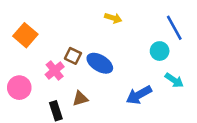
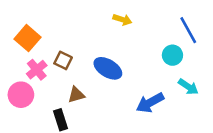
brown square: (73, 56) -> (63, 60), moved
pink cross: (55, 71) -> (37, 70), moved
brown triangle: (80, 99) -> (76, 95), moved

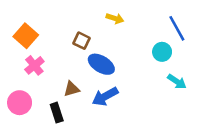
brown square: (63, 60) -> (81, 41), moved
pink circle: (21, 95) -> (20, 103), moved
blue arrow: (150, 103) -> (105, 96), moved

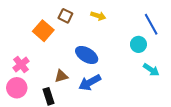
orange square: (26, 36) -> (43, 31), moved
brown square: (81, 41) -> (65, 16), moved
pink cross: (34, 65) -> (21, 65), moved

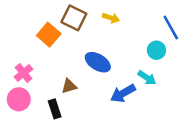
brown square: (65, 16) -> (74, 18), size x1.5
cyan arrow: (151, 70) -> (147, 78), moved
blue arrow: (90, 82) -> (123, 93), moved

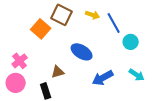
blue line: (171, 27) -> (114, 23), moved
cyan arrow: (147, 78) -> (137, 75), moved

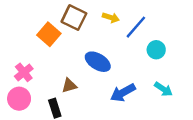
blue line: (114, 23) -> (136, 27), turned 70

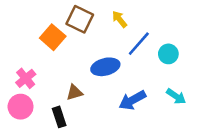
yellow arrow: (111, 18) -> (120, 19), turned -147
blue line: (136, 27) -> (139, 44), moved
blue ellipse: (98, 62) -> (105, 67), turned -45

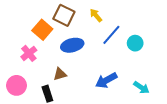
blue ellipse: (105, 67) -> (72, 45), moved
pink cross: (26, 78) -> (29, 53), moved
cyan arrow: (176, 96) -> (141, 87), moved

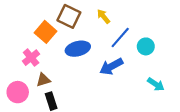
brown triangle: (60, 74) -> (43, 80), moved
blue arrow: (106, 80) -> (111, 66), moved
cyan arrow: (141, 87) -> (156, 84), moved

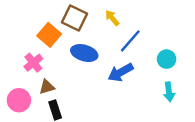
cyan circle: (146, 46) -> (167, 59), moved
blue ellipse: (78, 49) -> (84, 53), turned 30
cyan arrow: (156, 84) -> (169, 92), turned 48

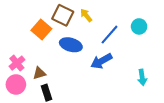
yellow arrow: (112, 18) -> (86, 15), moved
cyan circle: (167, 59) -> (139, 26), moved
pink cross: (33, 63) -> (17, 63), moved

